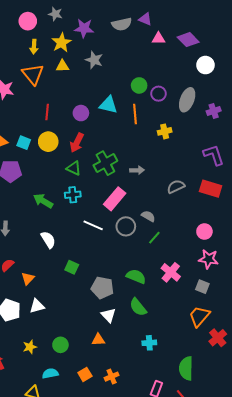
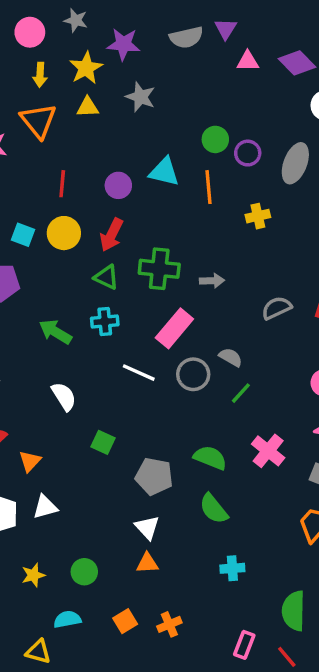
purple triangle: (145, 19) -> (226, 29), turned 40
green cross: (105, 163) -> (159, 269), turned 35
white triangle: (108, 315) -> (147, 527), moved

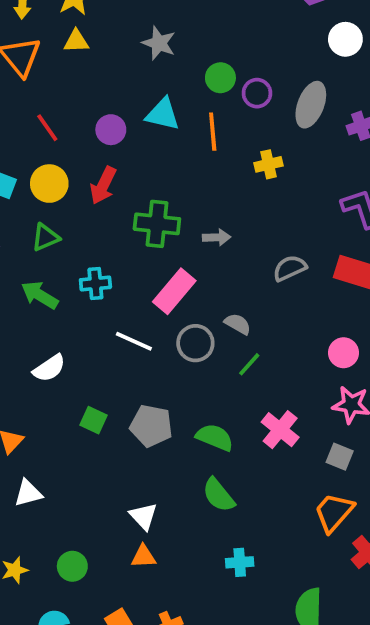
gray star: (140, 97) -> (159, 43), moved
red line: (62, 184) -> (47, 128), turned -40
green triangle: (106, 277) -> (45, 237), moved, turned -48
white semicircle: (64, 396) -> (49, 368), turned 88
gray pentagon: (154, 476) -> (151, 426), moved

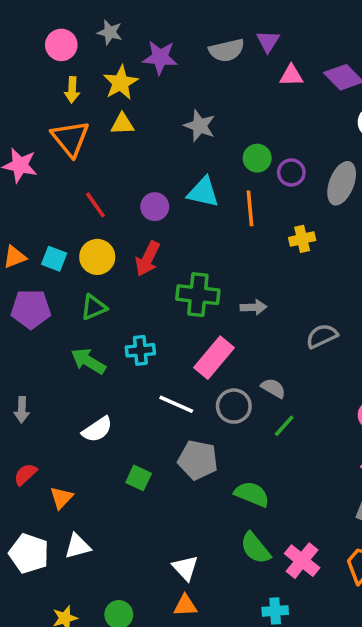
gray pentagon: (151, 426) -> (198, 460), moved
pink cross: (280, 430) -> (302, 561), moved

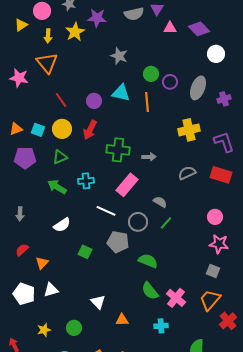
yellow triangle: (122, 124) -> (21, 25), moved, turned -32
yellow cross: (302, 239) -> (189, 130), moved, size x1.5
gray circle: (234, 406) -> (138, 222), moved
white triangle: (185, 568) -> (98, 302), moved
orange triangle: (185, 606) -> (122, 320), moved

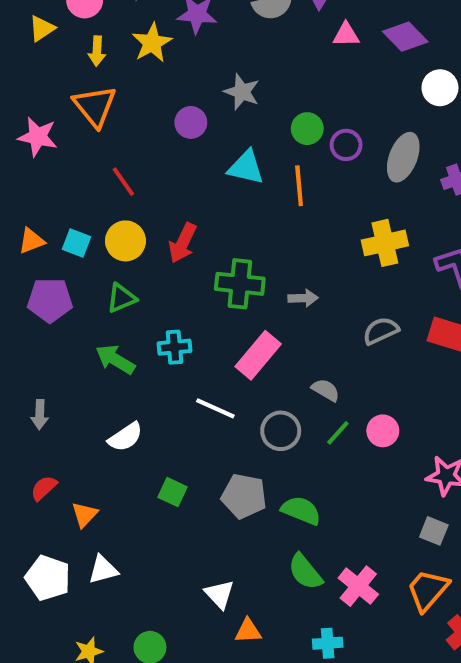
purple circle: (94, 101) -> (191, 122), moved
pink circle: (215, 217) -> (383, 431), moved
gray pentagon: (118, 242) -> (244, 496), moved
white triangle: (98, 302) -> (219, 594), moved

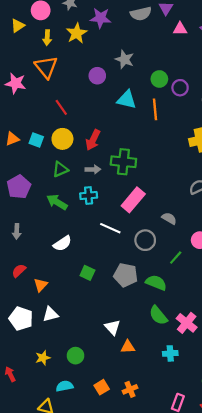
gray arrow: (303, 298) -> (93, 169), moved
purple pentagon: (50, 300) -> (19, 187), moved, turned -30
green line: (338, 433) -> (176, 258), moved

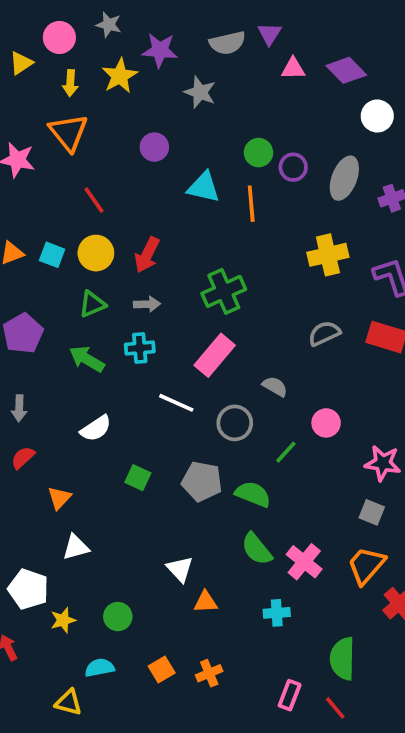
gray star: (125, 59) -> (200, 92), moved
green cross: (123, 162) -> (224, 291), moved, turned -30
red semicircle: (19, 271) -> (23, 458), moved
white pentagon: (21, 319) -> (28, 589), moved

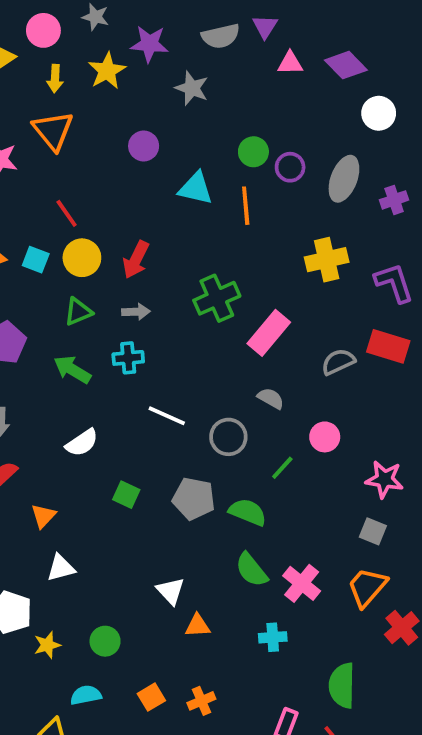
red line: (94, 200) -> (67, 213), moved
gray semicircle: (324, 333) -> (338, 362), moved
pink rectangle: (215, 355) -> (269, 333), moved

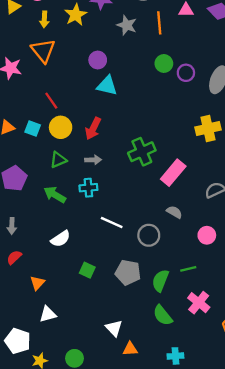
cyan triangle: (196, 188) -> (107, 86), moved
orange line: (246, 206) -> (159, 23), moved
green line: (282, 468) -> (188, 269), moved, turned 35
green semicircle: (248, 512) -> (160, 281), turned -90
pink cross: (302, 583) -> (199, 303), moved

